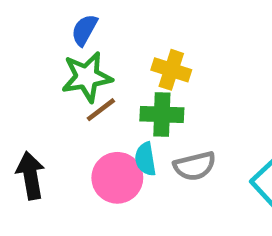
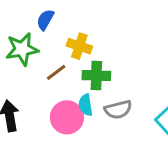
yellow cross: (171, 70) -> (79, 46), moved
green star: (87, 77) -> (22, 49), moved

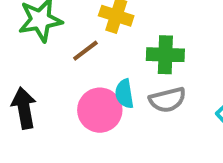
green cross: (96, 76) -> (165, 55), moved

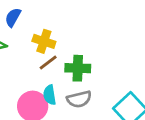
brown line: (85, 51) -> (48, 62), moved

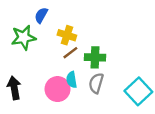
gray semicircle: (79, 99) -> (96, 83), turned 120

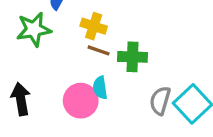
brown line: (70, 53) -> (99, 50), turned 56
gray semicircle: (96, 83) -> (160, 101), moved

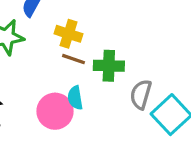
gray semicircle: (160, 101) -> (141, 94), moved

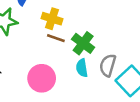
green cross: (109, 66) -> (83, 43), turned 35
cyan semicircle: (75, 98) -> (82, 68), moved

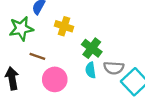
brown line: (56, 38) -> (37, 56), moved
gray semicircle: (108, 65) -> (114, 68), turned -102

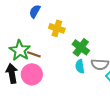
green star: (21, 29) -> (20, 50), moved, turned -30
pink circle: (55, 79) -> (32, 74), moved

